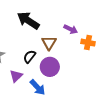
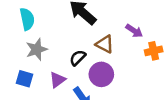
brown triangle: (49, 43) -> (105, 44), turned -42
orange cross: (88, 43) -> (154, 51), turned -32

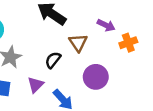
brown triangle: (105, 44) -> (78, 43), turned 36
purple circle: (101, 74) -> (96, 77), moved

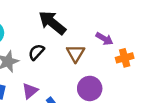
black semicircle: (53, 60) -> (36, 52), moved

